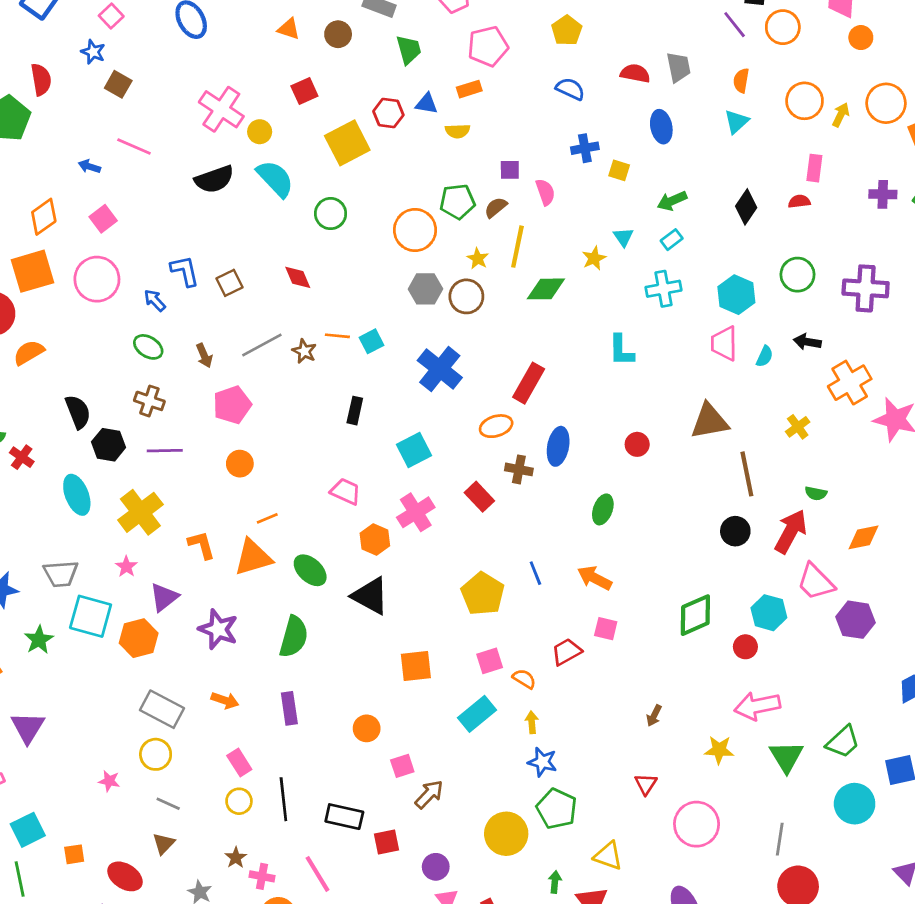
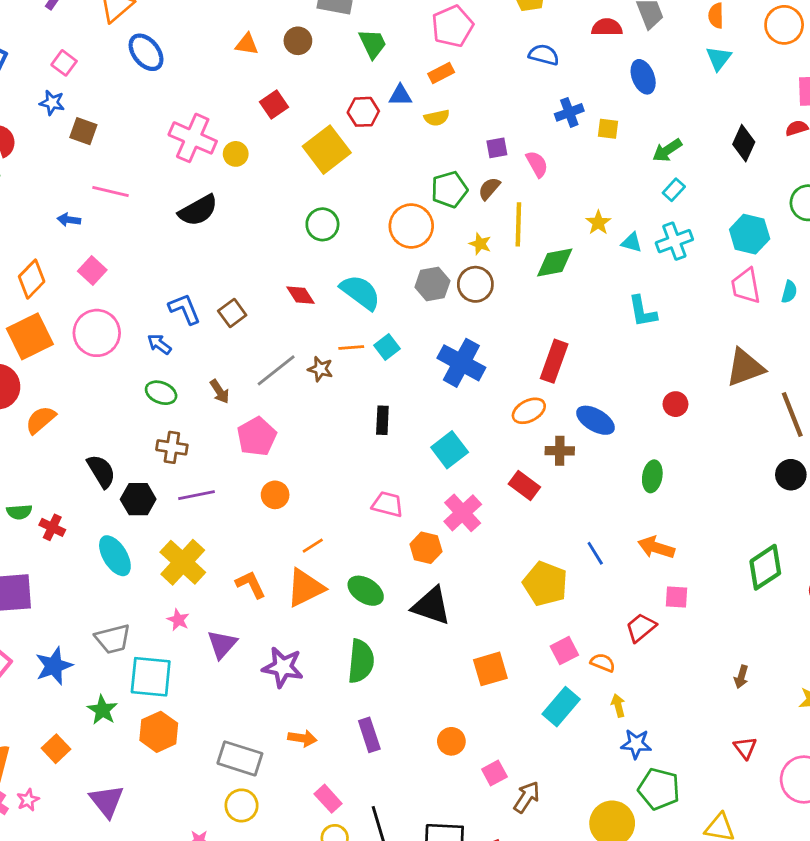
cyan semicircle: (275, 179) -> (360, 292), moved
cyan triangle: (623, 237) -> (632, 242), moved, turned -30
blue ellipse: (558, 446) -> (595, 420), turned -60
orange hexagon: (139, 638) -> (159, 732), moved

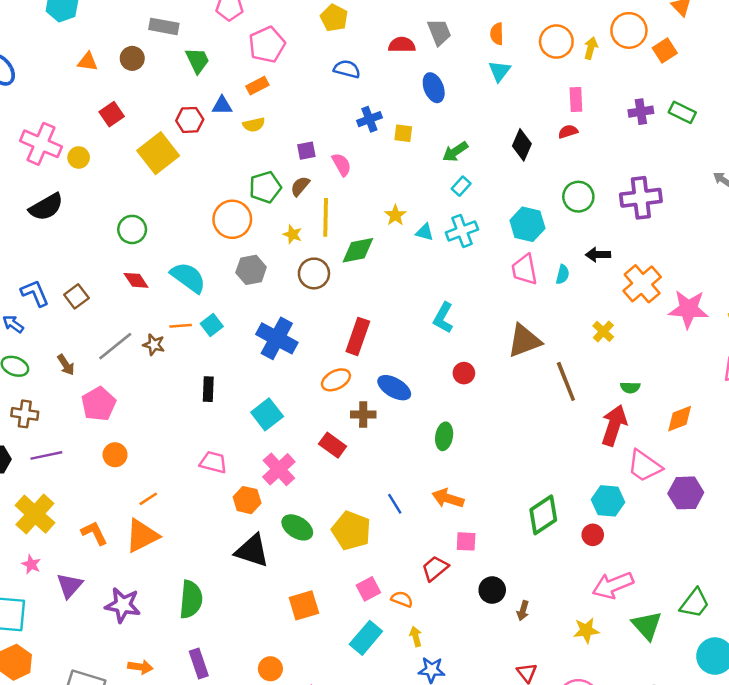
green circle: (322, 224) -> (132, 229), moved
brown circle: (475, 284) -> (314, 273), moved
cyan L-shape: (642, 311) -> (443, 318), moved, turned 40
black circle: (791, 475) -> (492, 590), moved
green ellipse: (366, 591) -> (297, 527), moved

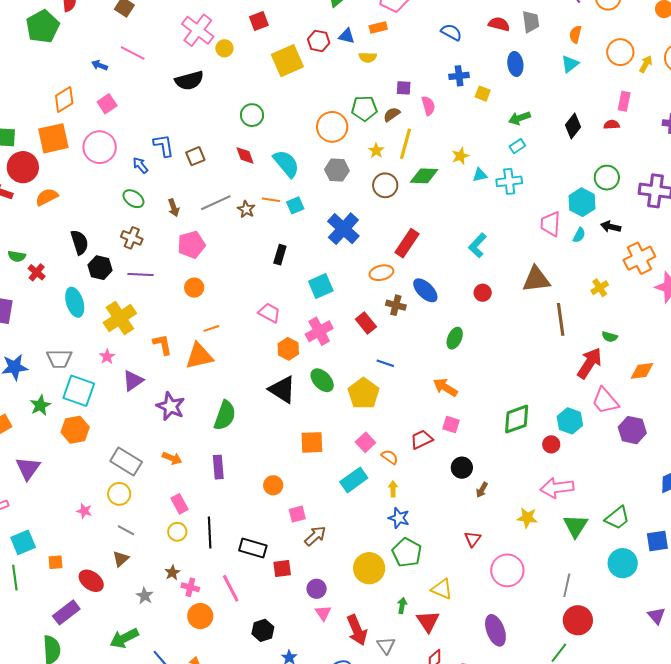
cyan hexagon: (527, 224) -> (582, 202), moved
cyan triangle: (425, 232) -> (480, 175), turned -42
blue line: (395, 504) -> (385, 363), moved, turned -54
pink square: (368, 589) -> (365, 442), turned -30

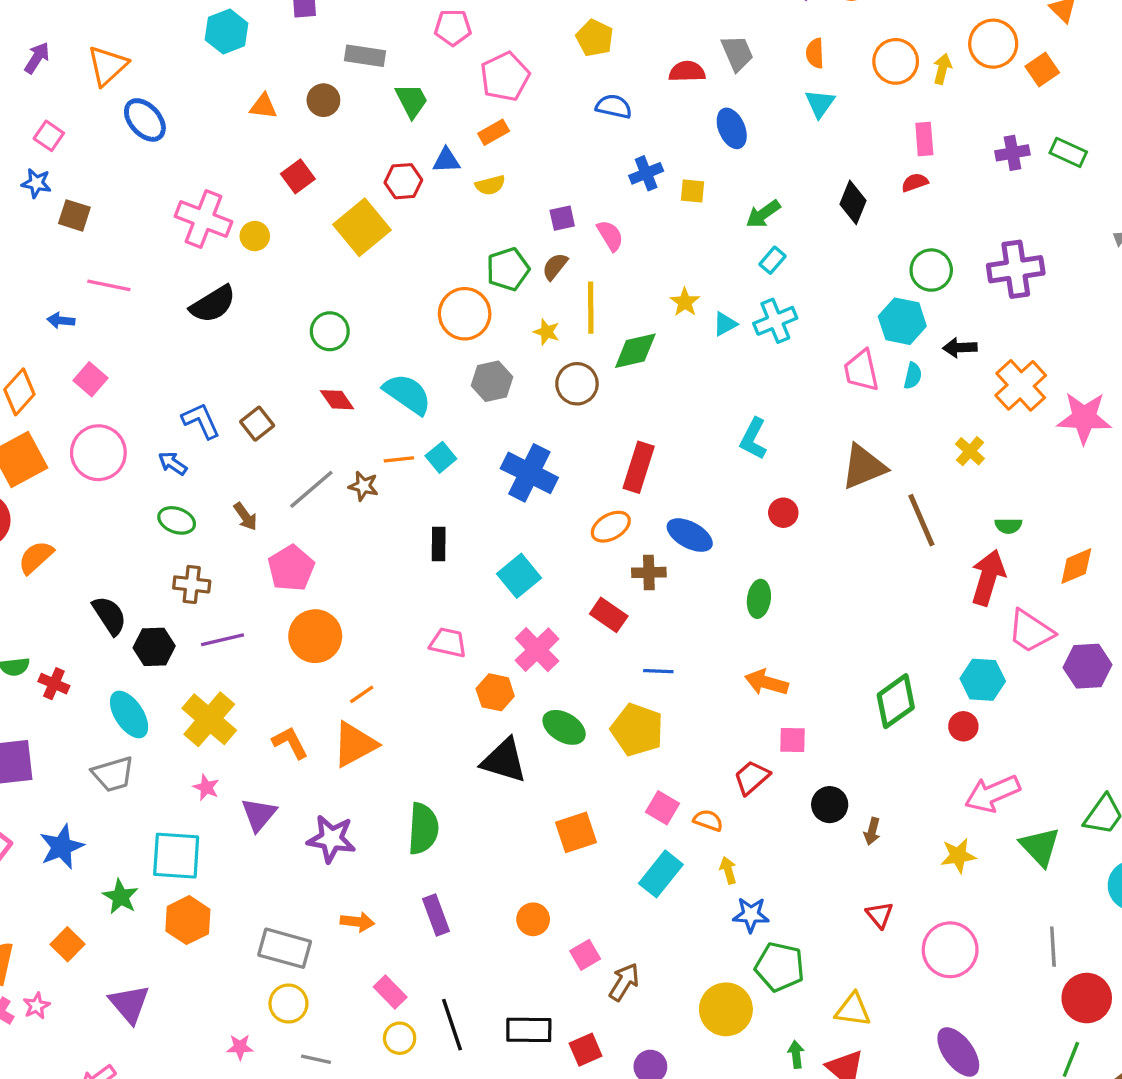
orange circle: (194, 288) -> (315, 636), size x1.6
gray trapezoid: (59, 359) -> (113, 774), moved

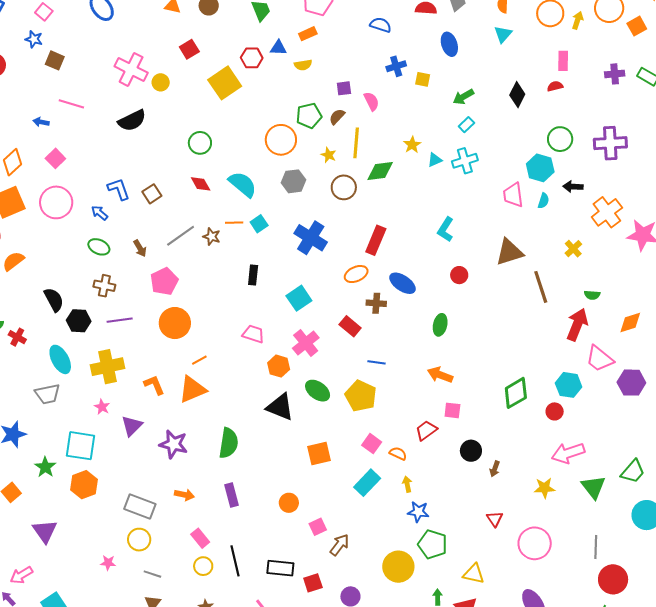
yellow cross: (209, 719) -> (107, 367), turned 32

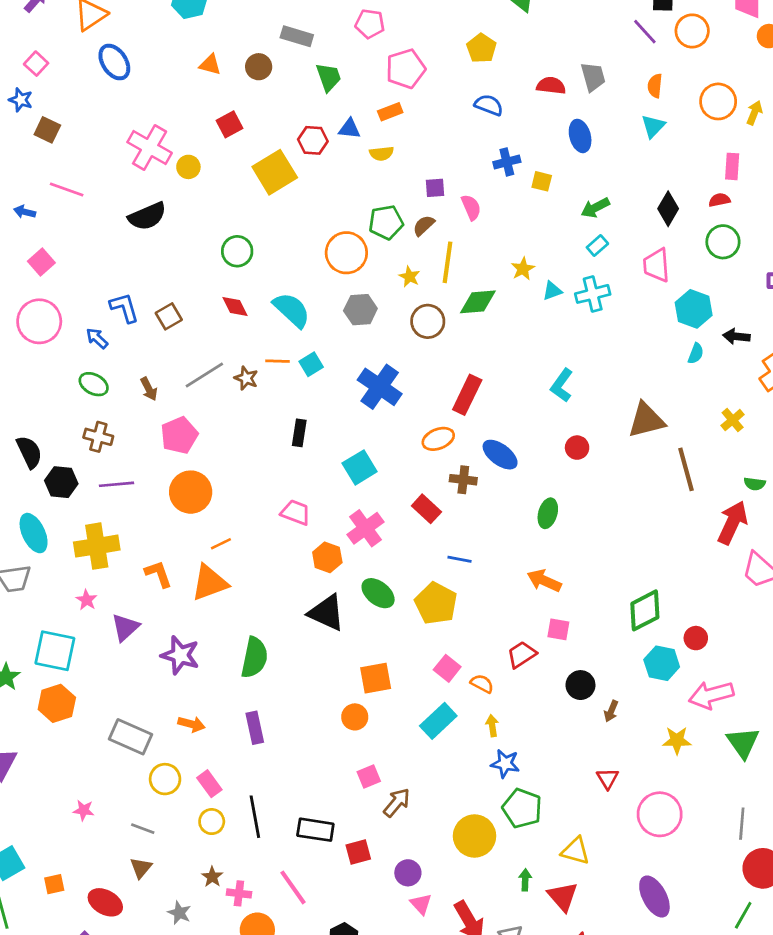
green circle: (560, 139) -> (723, 242), moved
pink trapezoid: (513, 195) -> (657, 265), moved
cyan hexagon: (569, 385) -> (662, 663), moved
orange circle: (289, 503) -> (355, 717), moved
yellow circle: (139, 540) -> (165, 779), moved

